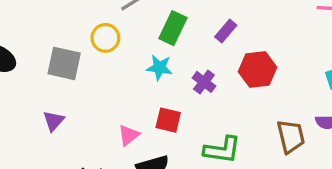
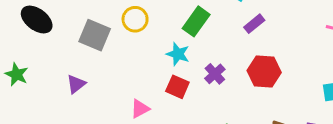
purple rectangle: (226, 31) -> (254, 24), moved
red square: (168, 120) -> (177, 87), moved

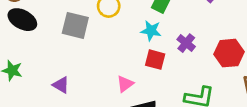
red hexagon: (264, 71) -> (229, 53), moved
purple triangle: (76, 84) -> (61, 85), moved, turned -42

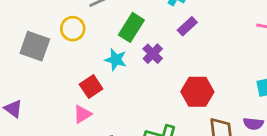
purple cross: (186, 43) -> (153, 54), moved
red square: (155, 60) -> (91, 87), moved, turned 36

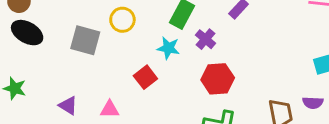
red hexagon: (197, 92) -> (218, 79), moved
pink triangle: (82, 114) -> (110, 109), moved, turned 36

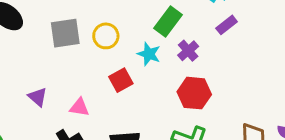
yellow circle: (122, 20) -> (106, 36), moved
gray square: (85, 40) -> (65, 33), turned -32

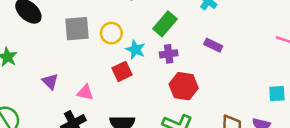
purple rectangle: (227, 25) -> (213, 45), moved, turned 60
purple cross: (188, 51) -> (169, 54), moved, turned 30
cyan star: (149, 54) -> (136, 50), moved

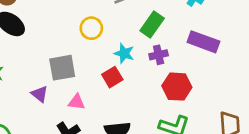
gray square: (77, 29) -> (62, 68), moved
yellow circle: (111, 33) -> (91, 28), moved
purple rectangle: (213, 45) -> (203, 42), size x1.6

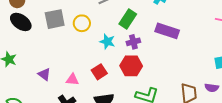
gray square: (62, 68) -> (55, 19), moved
red square: (112, 77) -> (99, 72), moved
red hexagon: (177, 87) -> (131, 66), moved

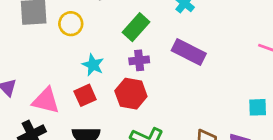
cyan star: (107, 42) -> (93, 65), moved
pink triangle: (72, 80) -> (46, 101), size x1.5

